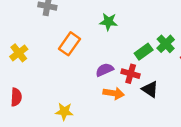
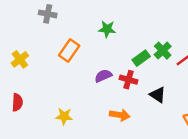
black triangle: (150, 89) -> (158, 95), moved
orange arrow: (114, 93) -> (120, 115), moved

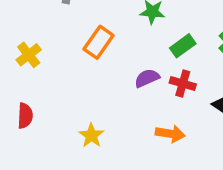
green rectangle: (141, 58) -> (183, 46), moved
yellow star: (64, 116) -> (91, 135), turned 30

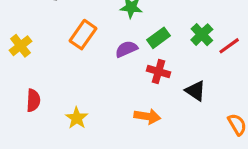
purple semicircle: (147, 78) -> (126, 49), moved
red semicircle: (25, 116) -> (33, 100), moved

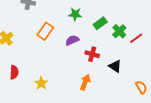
green rectangle: (158, 38) -> (100, 23), moved
orange arrow: (147, 116) -> (85, 82), turned -77

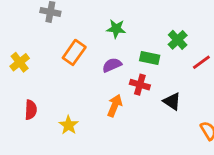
green rectangle: (100, 23) -> (150, 58), moved, turned 48
green cross: (119, 31) -> (178, 40), moved
orange arrow: (85, 82) -> (115, 106), moved

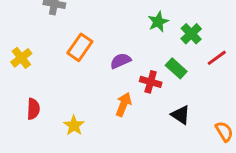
green star: (116, 29) -> (158, 22), moved, turned -30
green rectangle: (150, 58) -> (176, 68), moved, turned 30
black triangle: (172, 101) -> (181, 115), moved

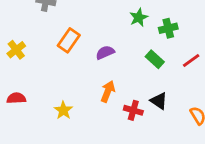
green cross: (191, 34) -> (168, 28), turned 30
red line: (217, 58) -> (191, 61), moved
red cross: (151, 82) -> (133, 110), moved
red semicircle: (33, 109) -> (16, 98), moved, turned -96

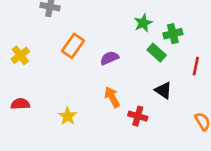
green rectangle: (155, 59) -> (157, 53), moved
red line: (191, 61) -> (196, 66), turned -42
orange arrow: (108, 91) -> (112, 97), turned -50
black triangle: (159, 101) -> (163, 90), moved

